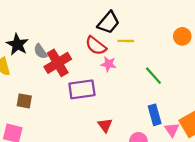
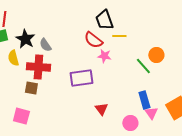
black trapezoid: (108, 23) -> (104, 20), turned 120
orange circle: (182, 36) -> (156, 55), moved
red cross: (58, 63) -> (38, 67), moved, turned 35
pink triangle: (172, 130) -> (151, 113), moved

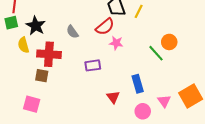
yellow line: (119, 36) -> (139, 11), moved, turned -64
red semicircle: (93, 40) -> (105, 27), turned -78
gray semicircle: (45, 45) -> (72, 32), moved
purple rectangle: (81, 78) -> (93, 65), size x0.7
blue rectangle: (144, 100) -> (138, 84), moved

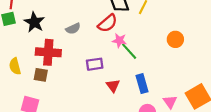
gray semicircle: (72, 32) -> (73, 29), turned -80
yellow semicircle: (23, 45) -> (15, 66), moved
green line: (156, 53) -> (129, 51), moved
red triangle: (113, 97) -> (113, 86), moved

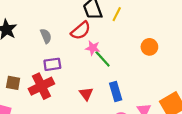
gray semicircle: (73, 29) -> (46, 36), turned -88
red cross: (48, 52) -> (41, 86), moved, turned -30
purple rectangle: (95, 64) -> (52, 64), moved

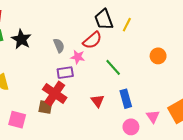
pink star: (93, 48) -> (78, 57), moved
brown square: (13, 83) -> (45, 107), moved
red cross: (41, 86) -> (55, 93), turned -30

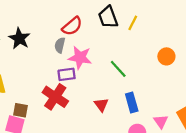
red semicircle: (92, 40) -> (72, 26), moved
gray semicircle: (59, 45) -> (60, 45), turned -144
pink star: (78, 57) -> (80, 58), size x1.5
brown square: (45, 107) -> (21, 110), moved

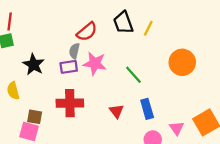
black star: (19, 38) -> (34, 65), moved
orange circle: (166, 56) -> (182, 62), size x1.5
purple rectangle: (67, 74) -> (69, 67), moved
red cross: (55, 97) -> (70, 103), turned -35

